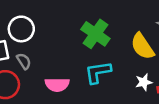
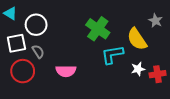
cyan L-shape: (98, 72) -> (112, 55), moved

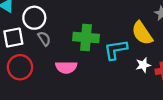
green cross: (98, 29) -> (86, 38), moved, turned -30
gray semicircle: (38, 51) -> (44, 39), moved

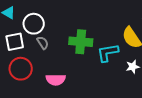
pink semicircle: (66, 67) -> (56, 80), moved

